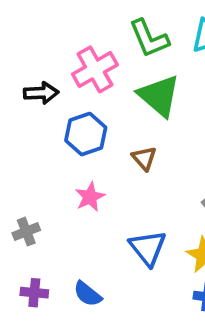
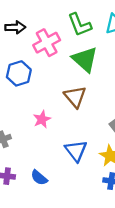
black arrow: (41, 93) -> (15, 27), moved
blue hexagon: (86, 134) -> (19, 73), moved
brown triangle: (144, 158) -> (75, 97), size x1.5

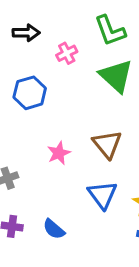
pink cross: (47, 43) -> (67, 53), size x0.6
brown triangle: (75, 97) -> (107, 144), moved

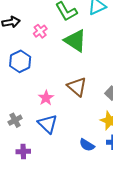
blue triangle: (102, 195) -> (48, 124), moved
blue semicircle: (54, 229) -> (87, 145), moved

